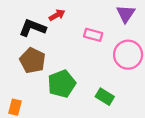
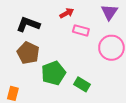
red arrow: (57, 15) -> (67, 13), moved
green rectangle: (105, 97) -> (82, 84), moved

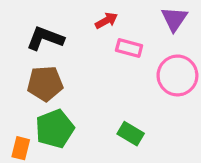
brown pentagon: (28, 53) -> (45, 84), turned -30
green pentagon: (54, 73) -> (55, 129), moved

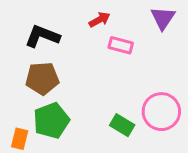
pink circle: (177, 75) -> (161, 112), moved

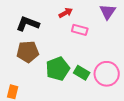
green pentagon: (51, 121) -> (58, 69), moved
green rectangle: (122, 125) -> (82, 73), moved

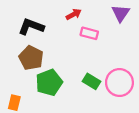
brown pentagon: (28, 52) -> (31, 58), turned 30
green pentagon: (58, 69) -> (49, 83), moved

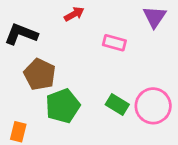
red arrow: (74, 14) -> (74, 14), moved
black L-shape: (31, 27) -> (21, 34), moved

